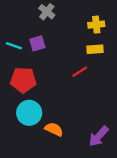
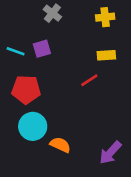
yellow cross: (96, 25) -> (105, 17), moved

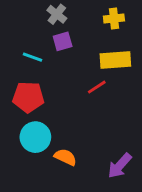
purple square: (42, 49) -> (63, 41), moved
cyan line: (16, 51) -> (33, 57), moved
yellow rectangle: (106, 55) -> (115, 60), size x1.5

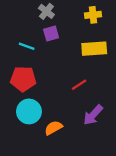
red line: (97, 87) -> (79, 85), moved
orange semicircle: (65, 157) -> (53, 128), turned -54
purple arrow: (120, 166) -> (93, 115), moved

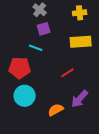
cyan line: (27, 46) -> (36, 48), moved
orange semicircle: (53, 128) -> (56, 110), moved

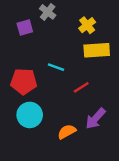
yellow cross: (80, 13) -> (87, 25), moved, turned -32
purple square: (44, 29) -> (25, 28), moved
cyan line: (36, 48) -> (56, 67), moved

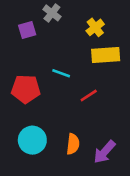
cyan circle: (30, 115) -> (32, 140), moved
purple arrow: (95, 119) -> (104, 152), moved
orange semicircle: (67, 132) -> (73, 144), turned 126

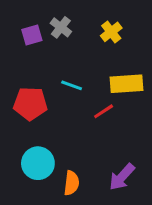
gray cross: (52, 13) -> (61, 27), moved
yellow rectangle: (106, 55) -> (126, 84), moved
orange semicircle: (73, 144) -> (72, 183), moved

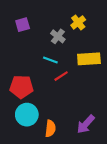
gray cross: (61, 27) -> (58, 36), moved
red pentagon: (30, 104) -> (21, 87), moved
red line: (104, 111) -> (61, 76), moved

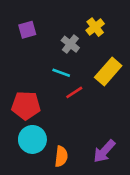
yellow rectangle: (89, 59) -> (108, 72), turned -45

